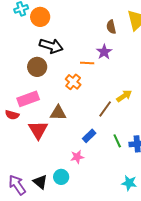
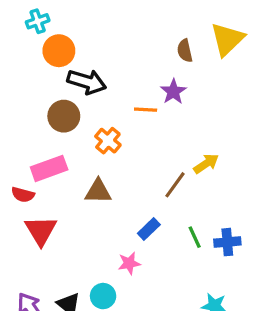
orange circle: (40, 17) -> (59, 51), moved
orange cross: (73, 82) -> (108, 141), moved
red triangle: (38, 130) -> (41, 231), moved

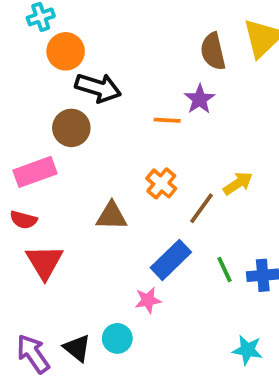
brown semicircle: (185, 51) -> (213, 51), size x1.4
orange cross: (108, 141) -> (161, 183), moved
pink rectangle: (49, 168) -> (35, 172), moved
blue rectangle: (149, 229) -> (171, 260), size x1.5

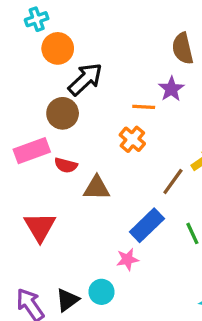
black arrow: (98, 88) -> (85, 79), turned -60
orange cross: (161, 183) -> (132, 139), moved
red semicircle: (23, 220) -> (66, 165), moved
black triangle: (77, 348) -> (67, 300), turned 45

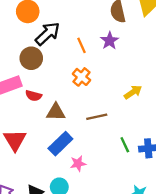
orange line: (144, 107) -> (82, 45), moved, turned 63
brown line: (173, 181) -> (97, 117), moved, turned 42
blue rectangle: (147, 225) -> (60, 144), moved

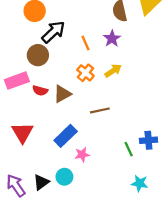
yellow arrow: (133, 92) -> (113, 71), moved
brown triangle: (56, 112) -> (62, 94), moved, turned -30
green line: (125, 145) -> (129, 149), moved

